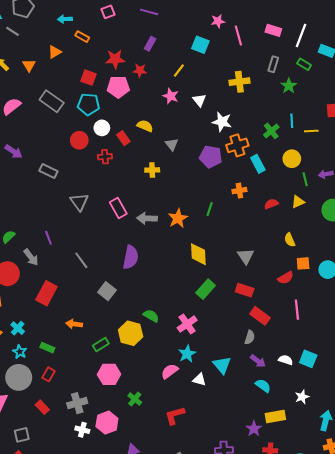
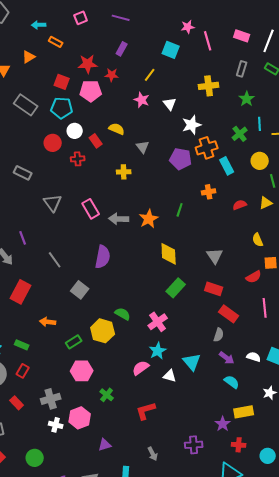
green star: (289, 86) -> (247, 99), moved
white star: (222, 122) -> (192, 125), turned -30

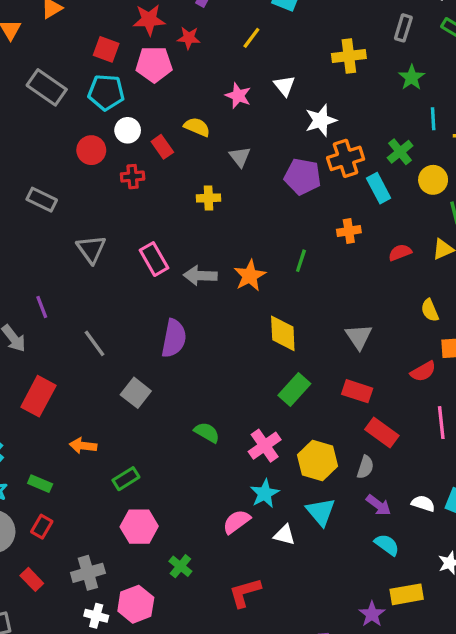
pink star: (142, 100) -> (238, 96), moved
green cross: (240, 134) -> (400, 152), moved
yellow hexagon: (103, 331) -> (317, 461), moved

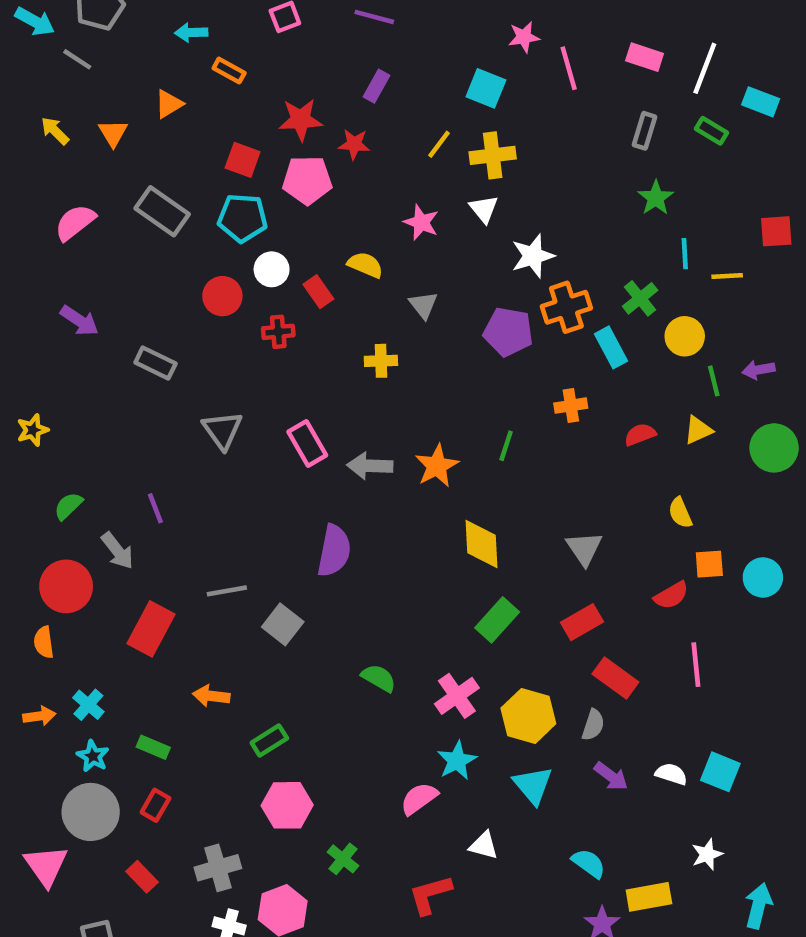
yellow cross: (349, 56) -> (493, 155), moved
gray line: (95, 343) -> (227, 591), moved, turned -64
red rectangle: (357, 391) -> (582, 622), turned -48
white triangle: (284, 535) -> (484, 845), moved
cyan semicircle: (387, 545) -> (589, 863), moved

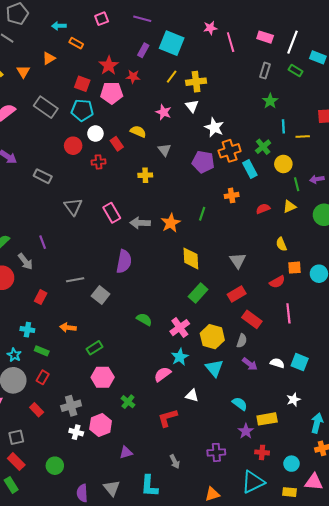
cyan square: (486, 88) -> (172, 43), moved, size x1.4
red star: (301, 120) -> (109, 65), turned -30
white star: (533, 256) -> (214, 127), turned -30
red rectangle: (151, 629) -> (41, 297), size x0.6
cyan cross: (88, 705) -> (27, 330), moved, turned -32

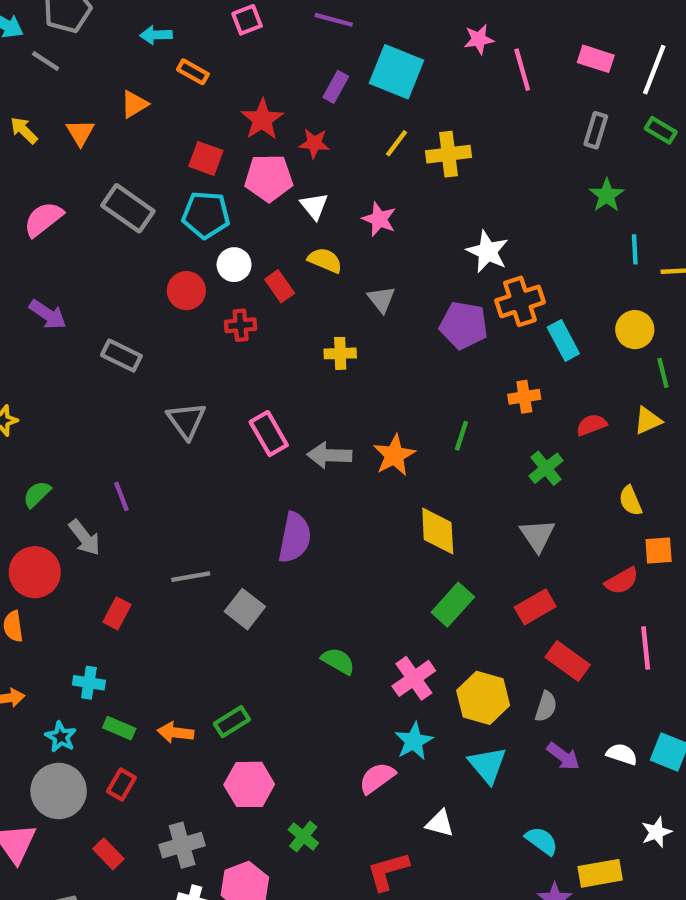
white triangle: (192, 106) -> (314, 206), moved
green cross: (263, 147) -> (546, 468), moved
orange arrow: (68, 328) -> (176, 732), moved

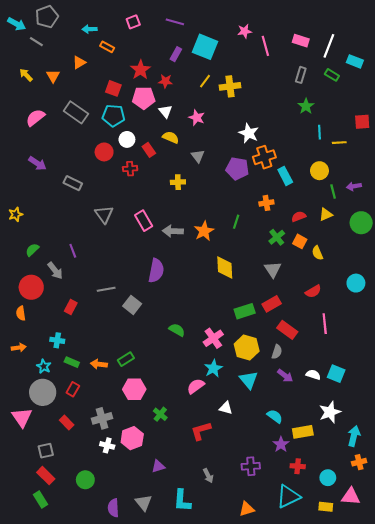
orange square: (659, 551) -> (300, 241), moved, turned 32
green rectangle: (453, 605) -> (245, 311), moved, turned 30
white star: (656, 832) -> (330, 412), size x1.5

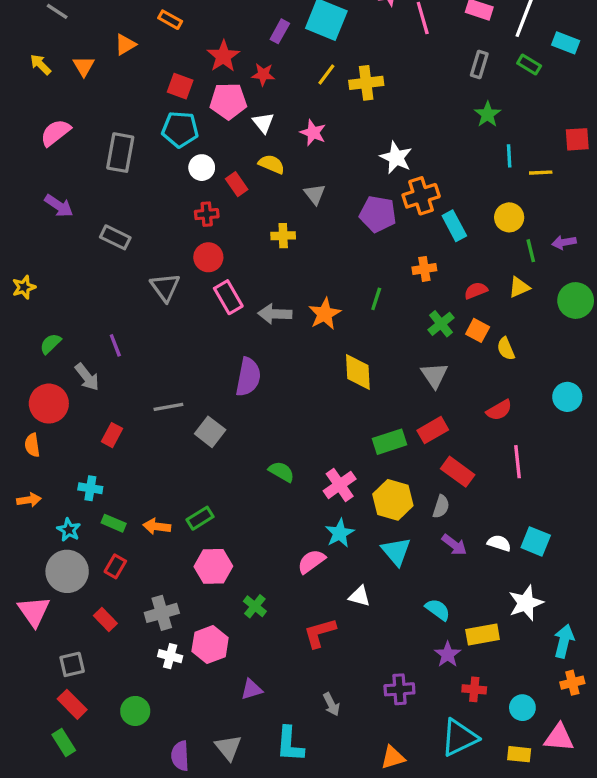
gray rectangle: (76, 112) -> (120, 153), moved, turned 65
red circle: (104, 152) -> (208, 257), moved

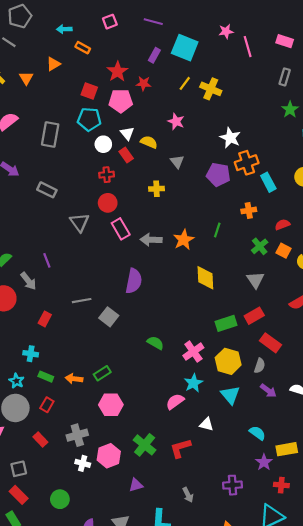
yellow cross: (366, 83) -> (211, 89), turned 30
white triangle: (263, 123) -> (127, 133), moved
green cross: (255, 606) -> (145, 445), moved, size x1.5

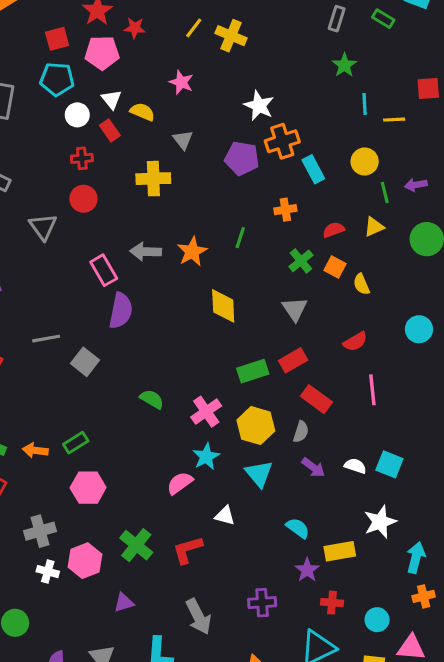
red square: (89, 91) -> (57, 39), turned -35
yellow cross: (157, 189) -> (153, 179), size x1.5
pink rectangle: (121, 229) -> (104, 270), moved
gray arrow: (188, 495) -> (198, 617), size x1.6

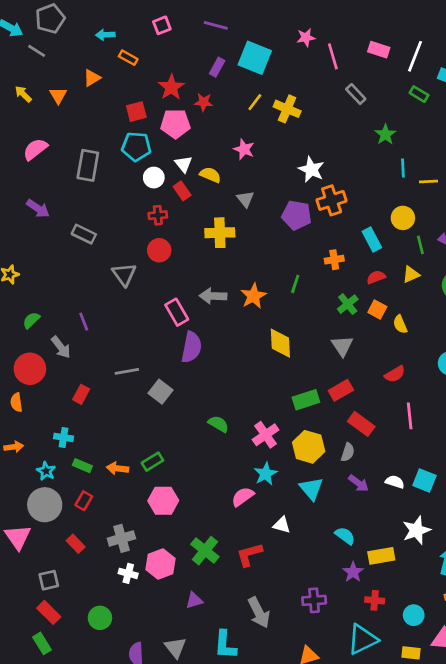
gray rectangle: (337, 19) -> (356, 94), moved, turned -60
cyan rectangle: (313, 169) -> (372, 239), moved

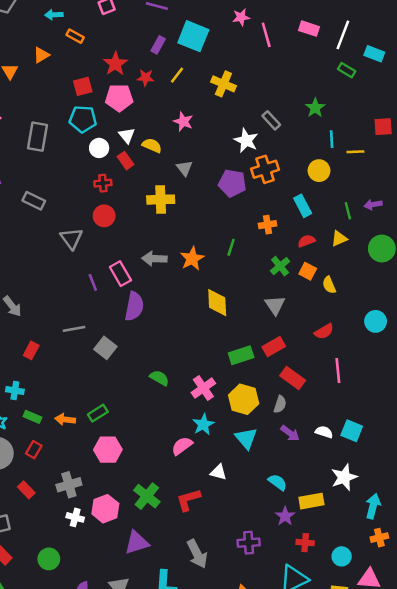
gray rectangle: (356, 94) -> (271, 120), moved
yellow line: (255, 102) -> (177, 75), moved
yellow circle: (403, 218) -> (319, 171), moved
purple line: (84, 322) -> (93, 282), moved
purple triangle: (194, 600) -> (137, 543), size x1.5

